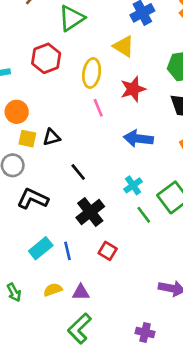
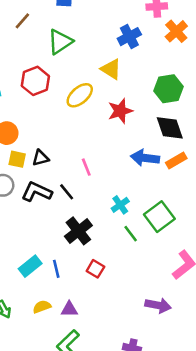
yellow ellipse: (92, 73) -> (80, 95), turned 40
pink line: (98, 108) -> (86, 167), moved
blue arrow: (138, 139) -> (145, 158), moved
black L-shape: (33, 199) -> (37, 192), moved

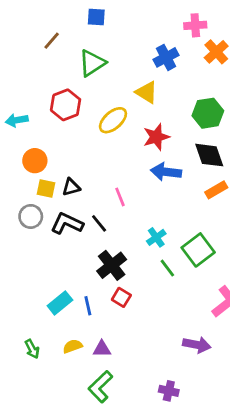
blue arrow: (145, 158) -> (166, 172), moved
red square: (95, 269) -> (121, 297), moved

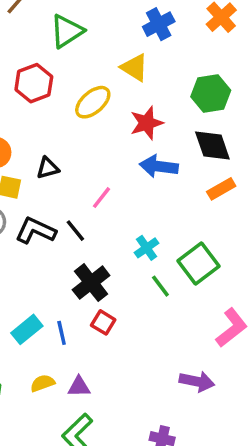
black triangle: (71, 187) -> (48, 168), moved
pink line: (120, 197) -> (101, 198), turned 60

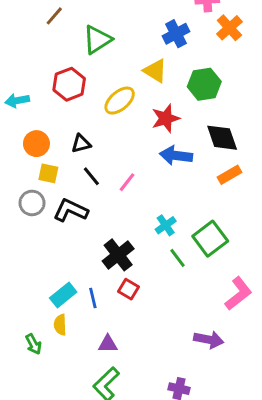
green hexagon: (211, 94) -> (204, 84), moved
black triangle: (48, 168) -> (81, 144), moved
black line: (75, 231) -> (91, 176), moved
yellow semicircle: (42, 383) -> (60, 325), moved, turned -72

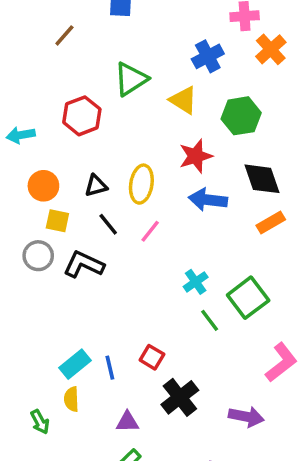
green triangle: (97, 40) -> (131, 79), moved
yellow ellipse: (120, 101) -> (141, 184), moved, turned -40
black cross: (118, 255) -> (180, 397), moved

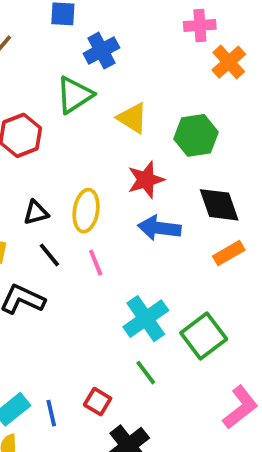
blue cross: (208, 56) -> (101, 51), moved
pink line: (150, 231) -> (96, 263), turned -60
cyan cross: (196, 282) -> (146, 319), size x1.6
green line: (210, 320) -> (146, 373), moved

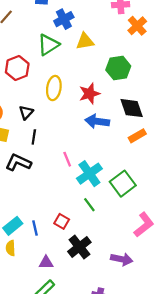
yellow triangle: (132, 118) -> (85, 41), moved, turned -42
yellow ellipse: (86, 211) -> (54, 88), moved
black triangle: (36, 213) -> (26, 112), turned -32
black line: (49, 255) -> (34, 137), turned 48
pink line: (96, 263) -> (67, 159), moved

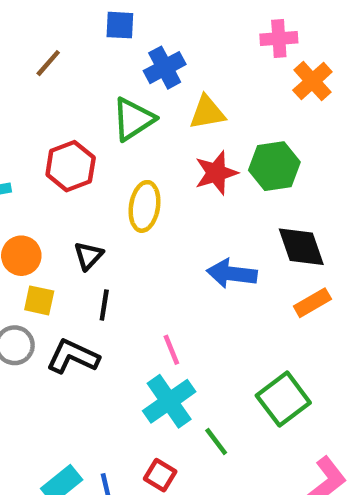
red star: (89, 94) -> (216, 173), moved
cyan cross: (89, 174) -> (169, 401), moved

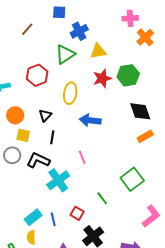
blue arrow: (232, 274) -> (90, 120), moved
cyan cross: (169, 401) -> (58, 180), moved

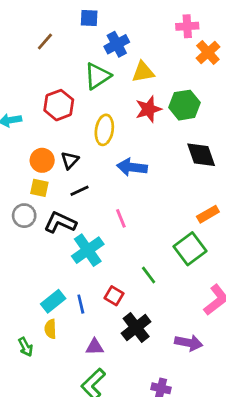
orange circle: (15, 115) -> (42, 160), moved
orange rectangle: (145, 136) -> (208, 214), moved
black line: (52, 137) -> (79, 191), turned 56

